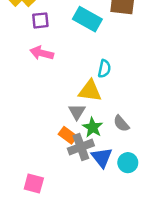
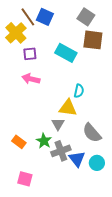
gray semicircle: (121, 123) -> (92, 133), size x1.5
green star: (93, 127) -> (44, 141), moved
orange rectangle: (68, 135) -> (19, 142), moved

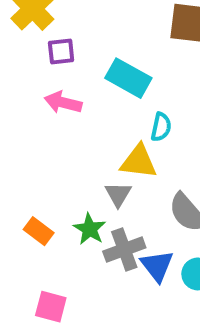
cyan rectangle: (66, 53) -> (128, 78), moved

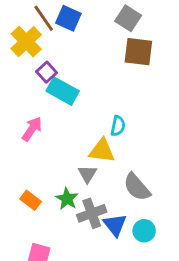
purple square: (61, 51) -> (47, 72), turned -36
cyan rectangle: (128, 78) -> (63, 91), moved
pink arrow: (63, 103) -> (32, 129), moved, turned 110

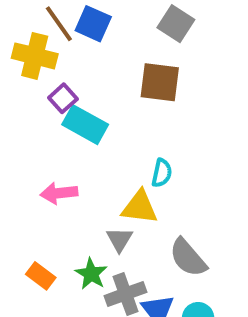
yellow cross: (26, 42) -> (35, 56), turned -32
brown square: (138, 52) -> (160, 82), moved
pink arrow: (32, 129) -> (59, 193), moved, turned -130

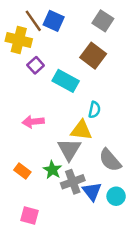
brown square: (160, 82) -> (93, 56), turned 30
cyan rectangle: (85, 125) -> (66, 81), moved
gray triangle: (119, 239) -> (69, 149), size x1.5

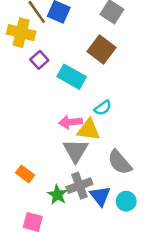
cyan semicircle: (94, 110) -> (103, 108), turned 42
pink arrow: (33, 122) -> (70, 122), moved
green star: (52, 170) -> (57, 195), moved

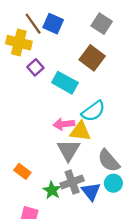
cyan semicircle: (103, 108) -> (93, 111), size x1.5
cyan circle: (126, 201) -> (113, 183), moved

